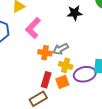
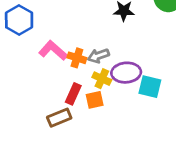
pink L-shape: (33, 28) -> (53, 50), moved, turned 80
purple ellipse: (85, 74) -> (126, 73), moved

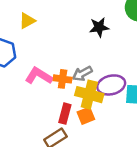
yellow cross: (102, 79) -> (89, 95), size x1.5

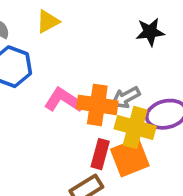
orange cross: (63, 79) -> (97, 105), size x1.5
orange square: (86, 116) -> (130, 157), size x1.5

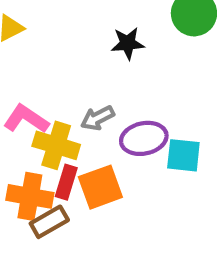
orange cross: (97, 105) -> (30, 196), moved
yellow cross: (135, 127) -> (56, 145), moved

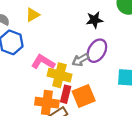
purple ellipse: (144, 138) -> (97, 51), moved, turned -45

